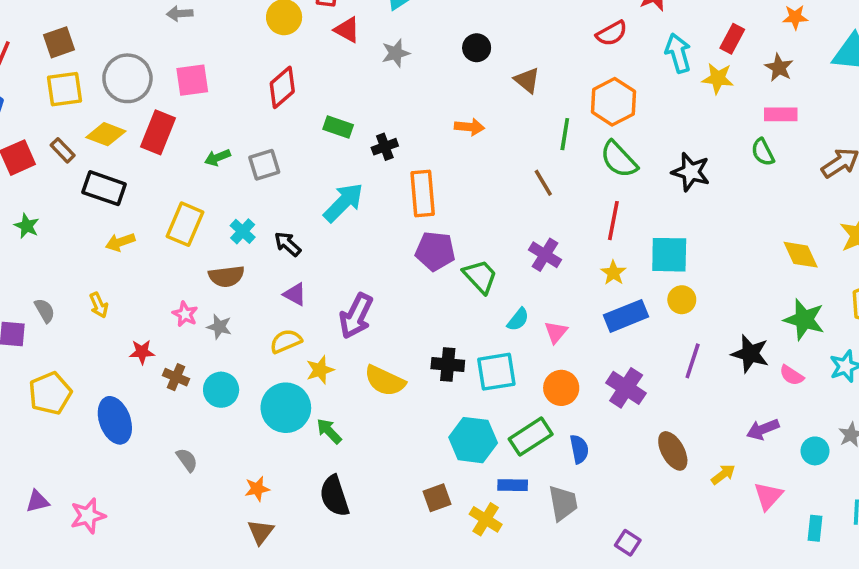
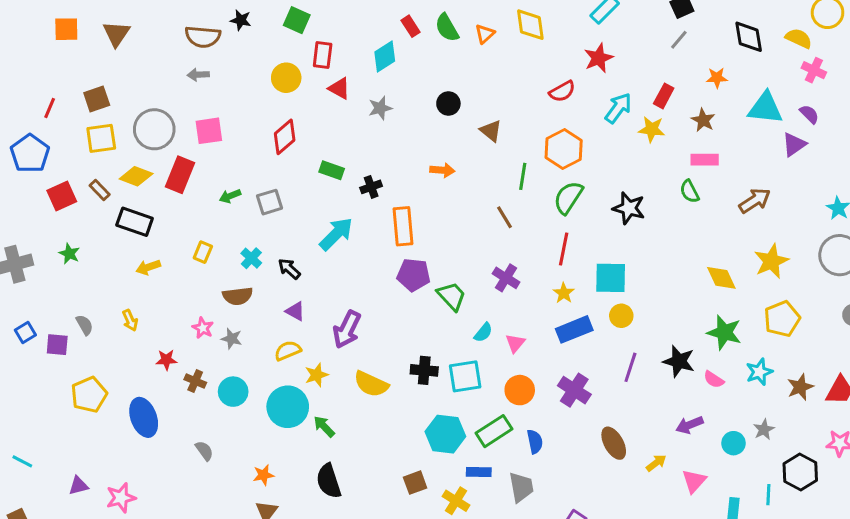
cyan arrow: (678, 53) -> (618, 108), turned 52
green semicircle: (619, 159) -> (568, 198), turned 76
yellow rectangle: (185, 224) -> (203, 252), size x0.6

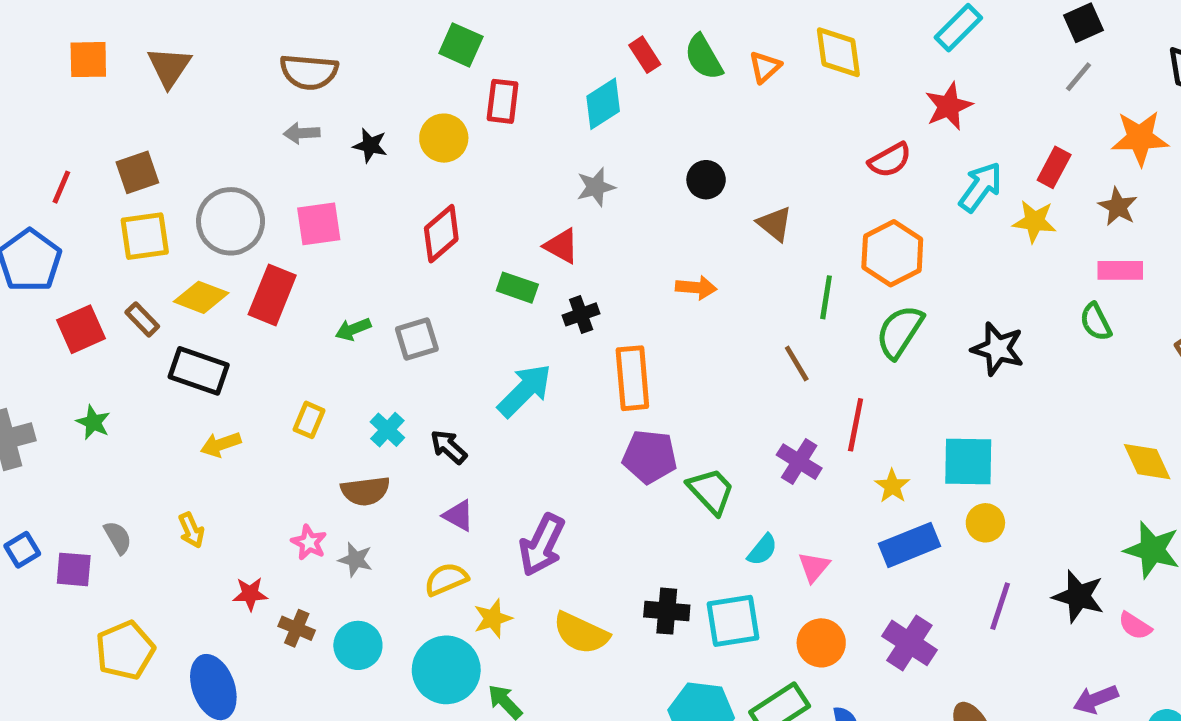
black star: (241, 20) -> (370, 145), moved
orange star: (717, 78) -> (1140, 138), size x1.6
red triangle: (339, 88) -> (561, 246), moved
red line: (564, 249) -> (856, 425), moved

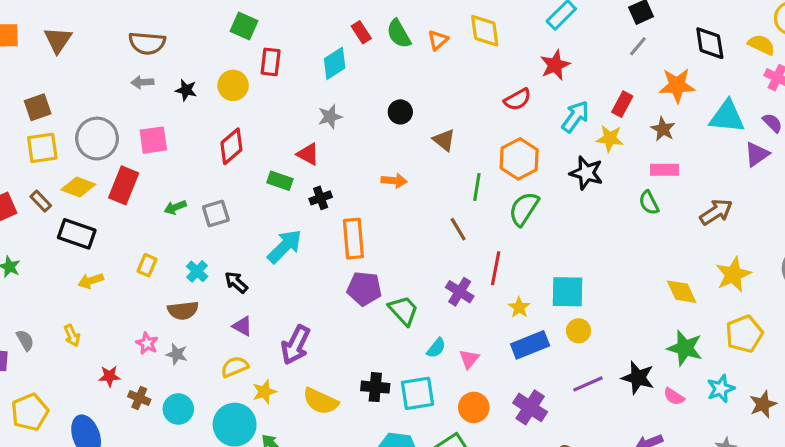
black star: (998, 349) -> (586, 173), moved
purple line: (1000, 606) -> (588, 384), turned 48

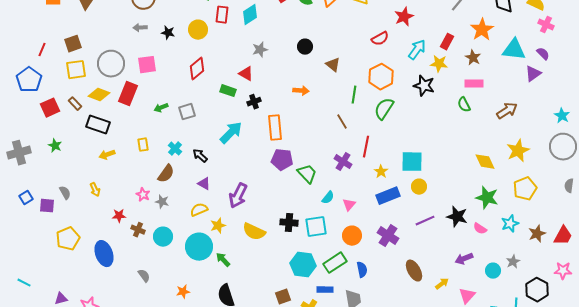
cyan diamond: (335, 63) -> (250, 15), moved
orange star: (677, 85) -> (482, 30), turned -30
yellow rectangle: (147, 265) -> (143, 145), turned -32
brown semicircle: (183, 310) -> (166, 174), turned -48

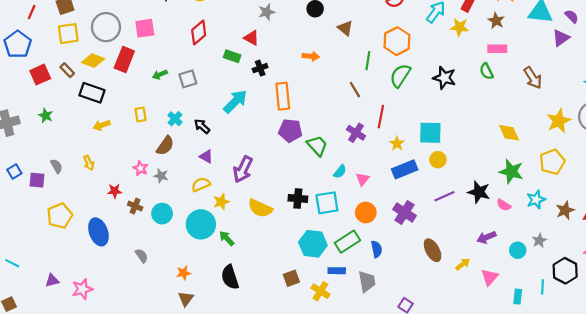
black star: (424, 86) -> (444, 78), moved
brown arrow: (507, 111) -> (533, 78), turned 90
yellow star: (518, 151) -> (559, 121), moved

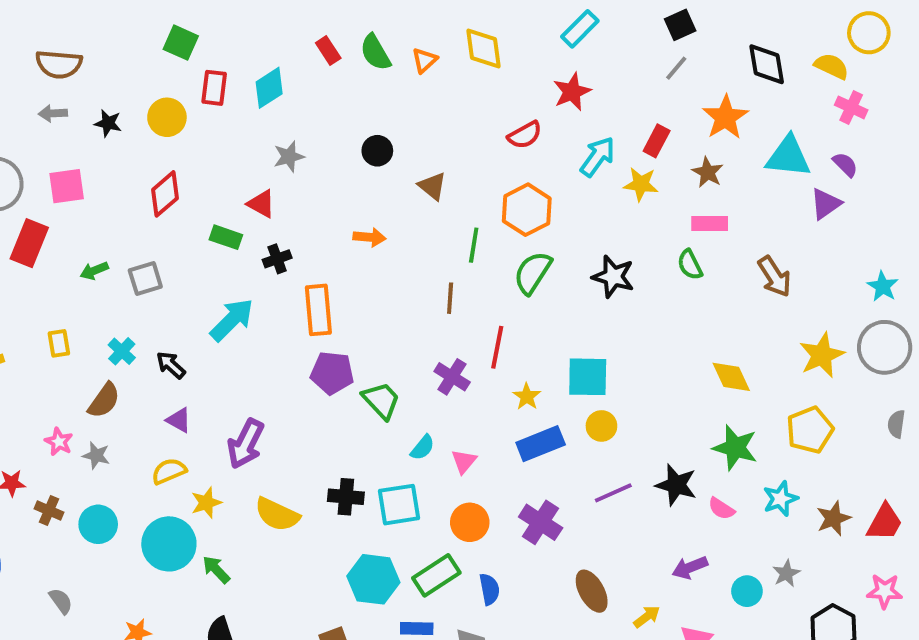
brown line: (355, 90) -> (450, 298), turned 35

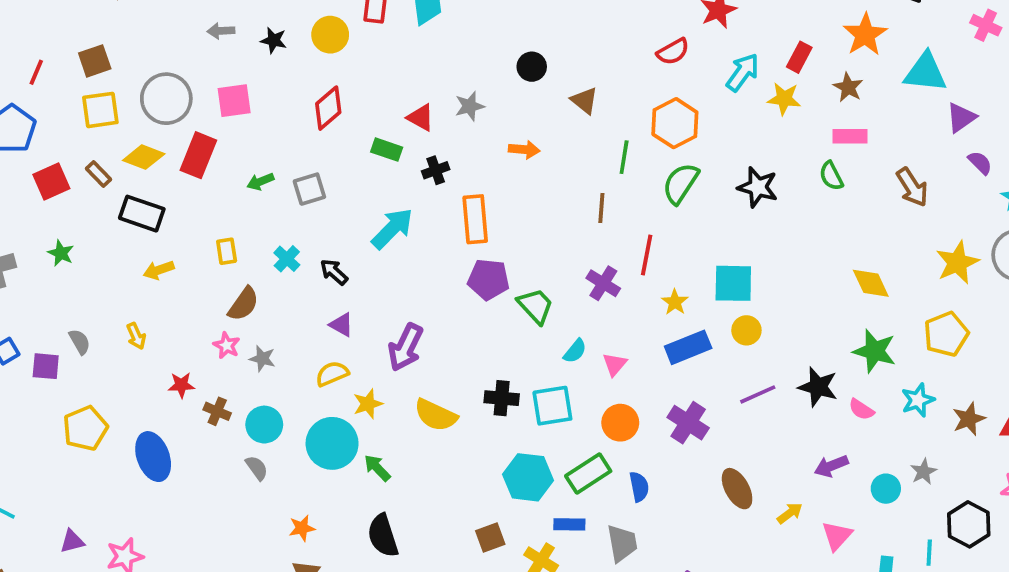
gray star: (289, 157) -> (470, 106), moved
purple semicircle: (845, 164) -> (980, 163), moved
brown semicircle: (104, 400) -> (244, 304), moved
gray semicircle: (61, 601) -> (257, 468), moved

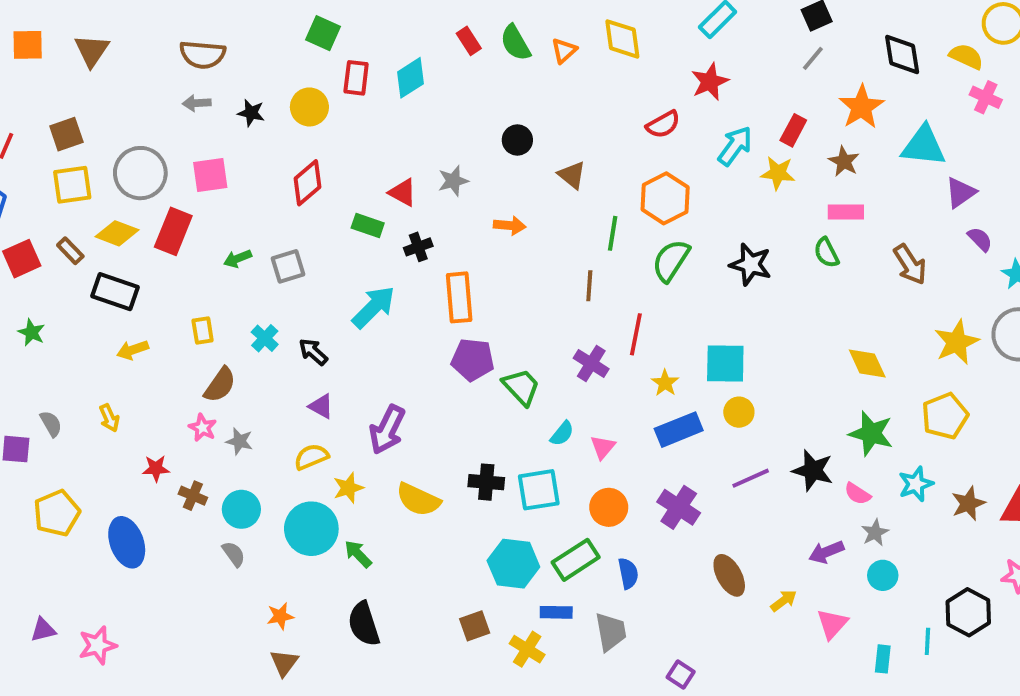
gray star: (924, 472) -> (875, 533), moved

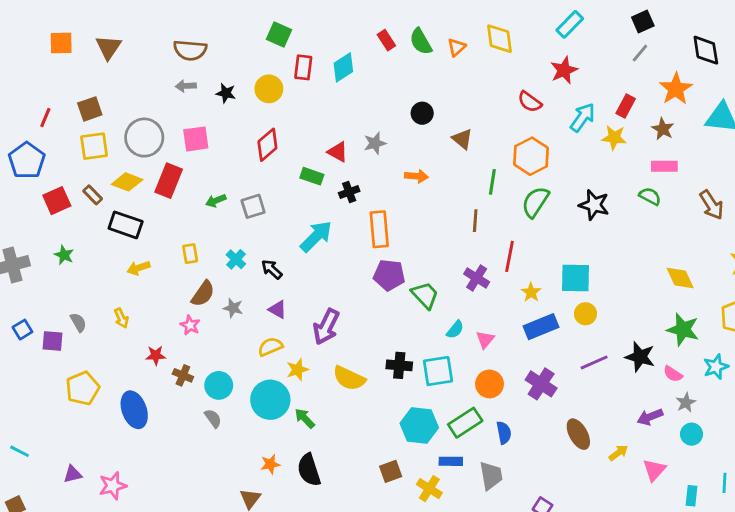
red semicircle: (663, 124) -> (530, 102), turned 65
green semicircle: (826, 253) -> (650, 196), turned 145
gray star: (239, 441) -> (233, 308), moved
orange star: (280, 616) -> (270, 464), moved

